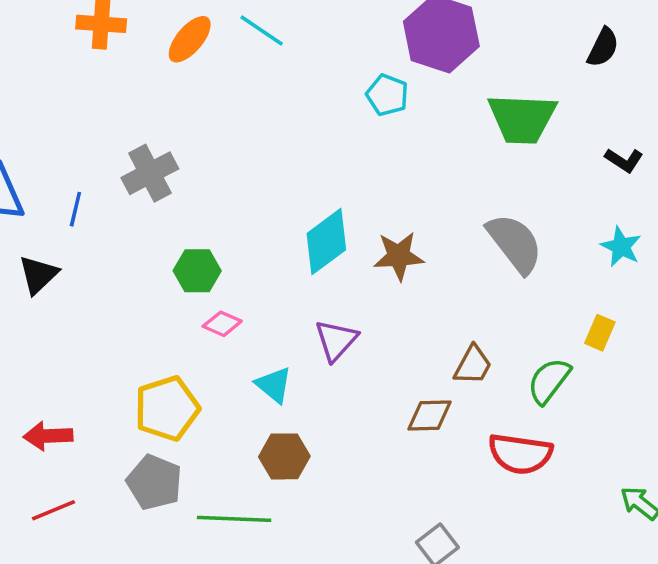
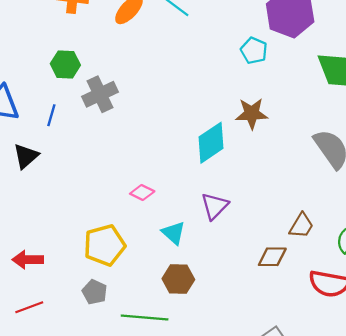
brown star: (399, 256) -> (252, 114), moved
green hexagon: (197, 271) -> (65, 64), moved
gray pentagon: (154, 482) -> (95, 292), size x0.7

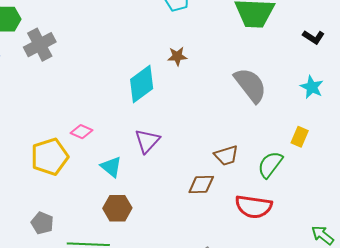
brown star: (252, 114) -> (177, 56), size x0.7
brown trapezoid: (301, 226) -> (226, 155), turned 45
yellow pentagon: (104, 245) -> (50, 157), moved

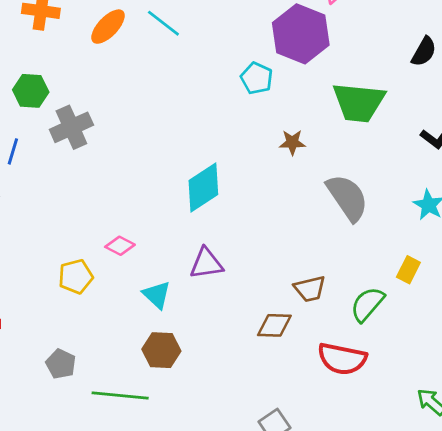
brown star: (177, 56) -> (292, 142), moved
purple triangle: (147, 141) -> (206, 263), turned 36
yellow pentagon: (50, 157) -> (76, 277), size x0.7

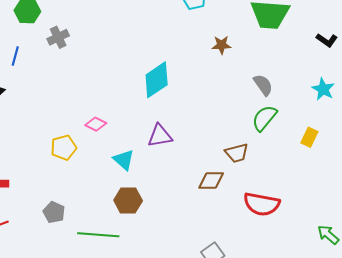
gray cross: (71, 127) -> (58, 37), size x0.7
gray semicircle: (347, 198) -> (263, 85), size x0.6
green semicircle: (367, 304) -> (264, 118), moved

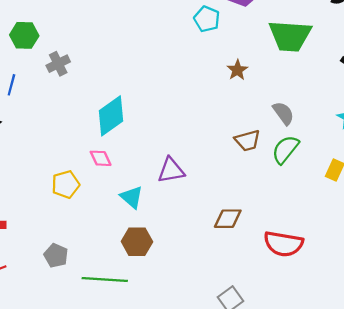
brown star: (222, 45) -> (237, 70), turned -30
cyan diamond: (157, 80) -> (111, 116), moved
pink diamond: (96, 124) -> (101, 158), turned 40
brown trapezoid: (237, 153) -> (248, 140), moved

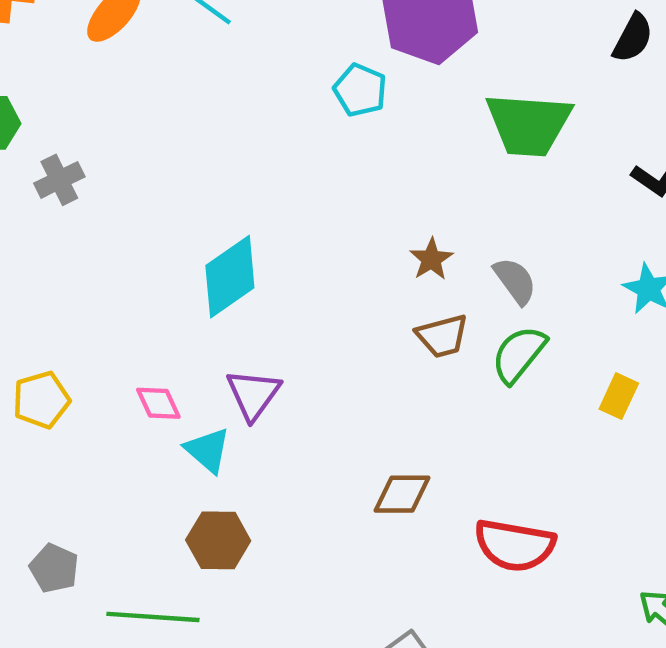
brown star: (237, 70) -> (431, 259), moved
cyan diamond: (111, 116) -> (230, 277), moved
pink diamond: (101, 158) -> (158, 403), moved
purple triangle: (171, 170) -> (253, 394), moved, turned -44
yellow pentagon: (66, 184) -> (41, 400), moved

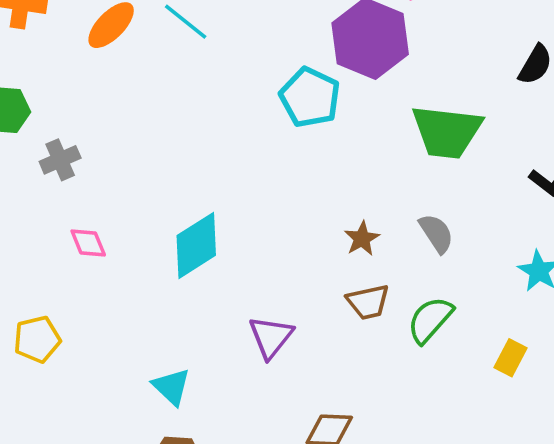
cyan pentagon: (360, 90) -> (310, 97), size x1.4
gray semicircle: (515, 281) -> (436, 233), moved
purple triangle: (253, 394) -> (271, 337), moved
pink diamond: (158, 403) -> (88, 243), moved

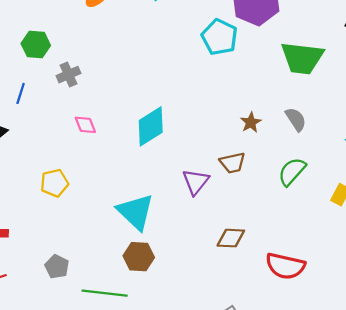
brown trapezoid: (368, 302) -> (233, 163), moved
cyan triangle: (171, 387) -> (136, 212), size x1.6

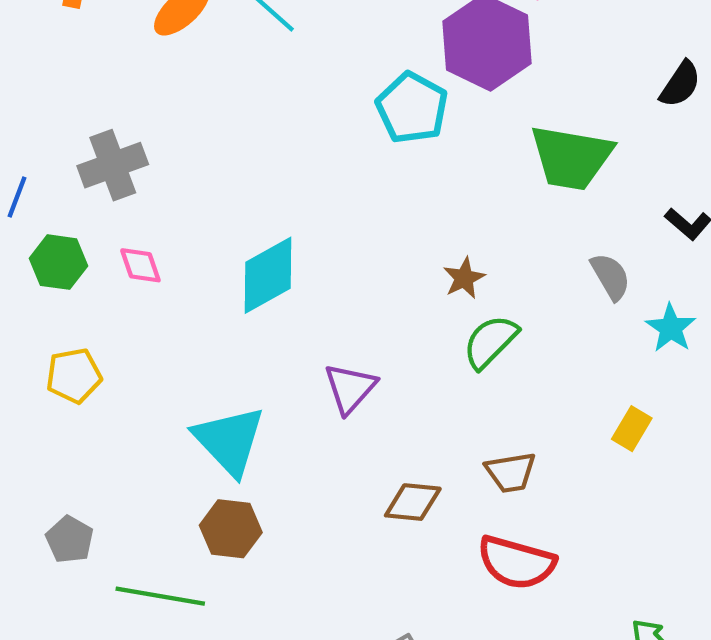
green hexagon: (36, 44) -> (58, 262), moved
gray cross: (68, 75) -> (113, 165), size x1.4
gray semicircle: (296, 119) -> (611, 277), moved
brown trapezoid: (233, 163) -> (511, 472), moved
green semicircle: (292, 172) -> (490, 342), moved

